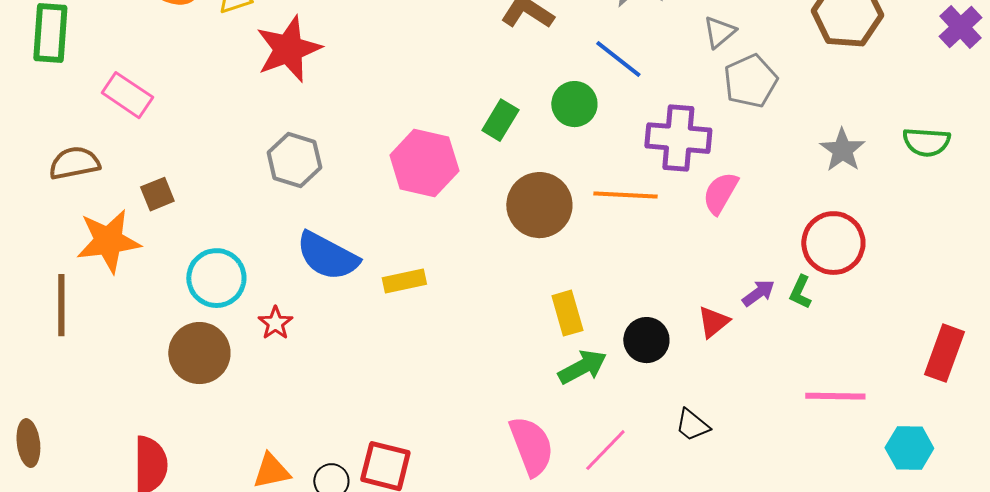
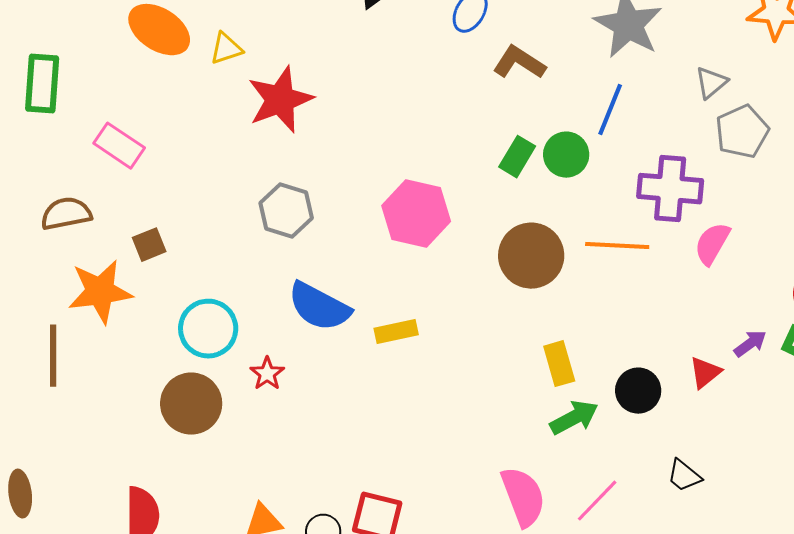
blue line: (618, 59) -> (610, 110), turned 74
green rectangle: (500, 120) -> (517, 157), moved

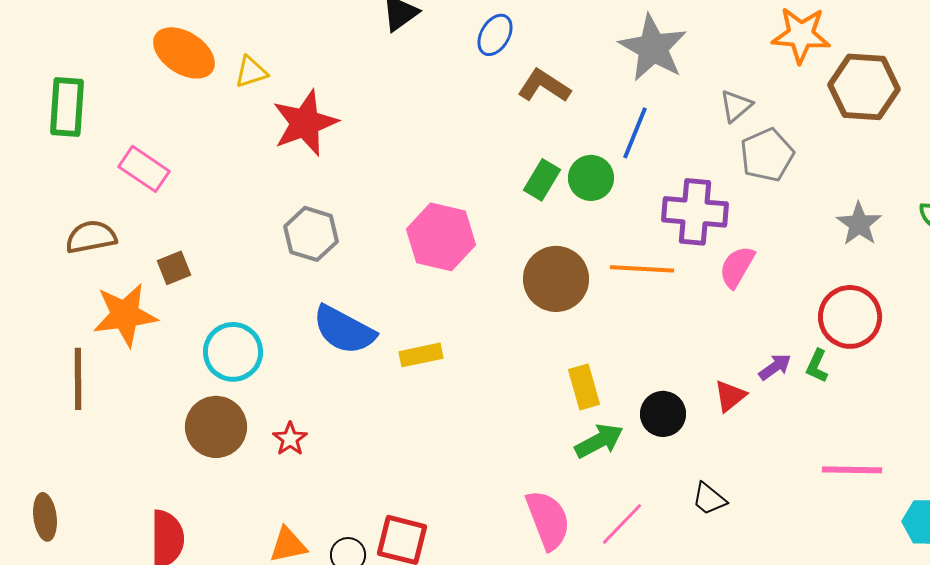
red star: (267, 374) -> (290, 439), moved

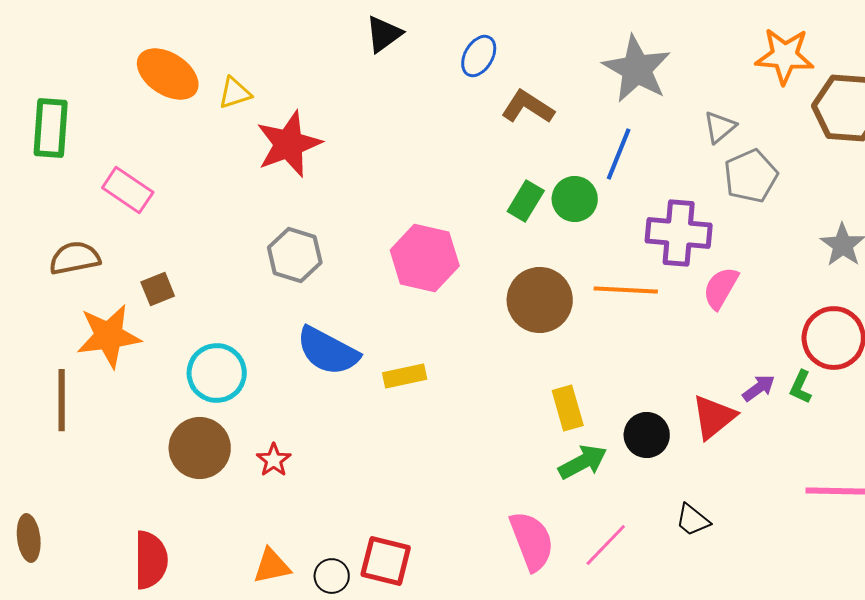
red triangle: (730, 396) -> (714, 417), size x1.4

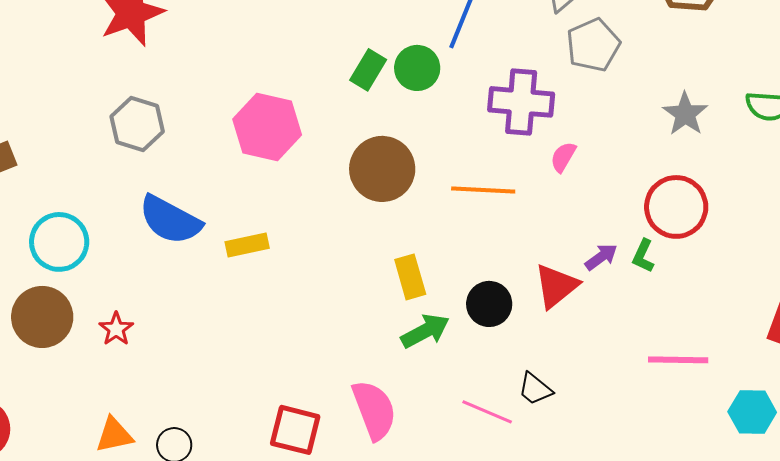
pink semicircle: (721, 288) -> (563, 157), size x0.7
orange line: (626, 290) -> (483, 190), moved
pink line: (606, 545) -> (487, 412), moved, turned 69
red square: (386, 561) -> (295, 430), moved

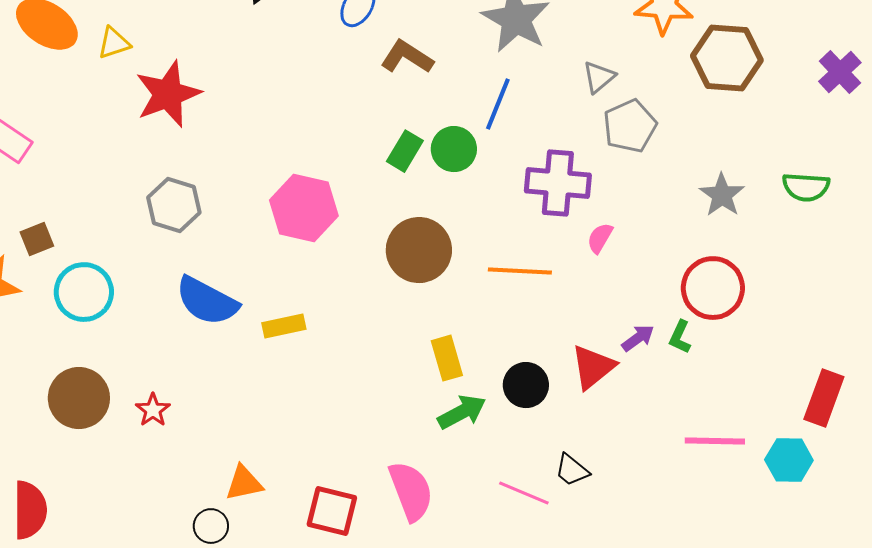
cyan circle: (59, 242) -> (84, 292), moved
cyan hexagon: (752, 412) -> (789, 460), moved
orange triangle: (114, 435) -> (244, 483), moved

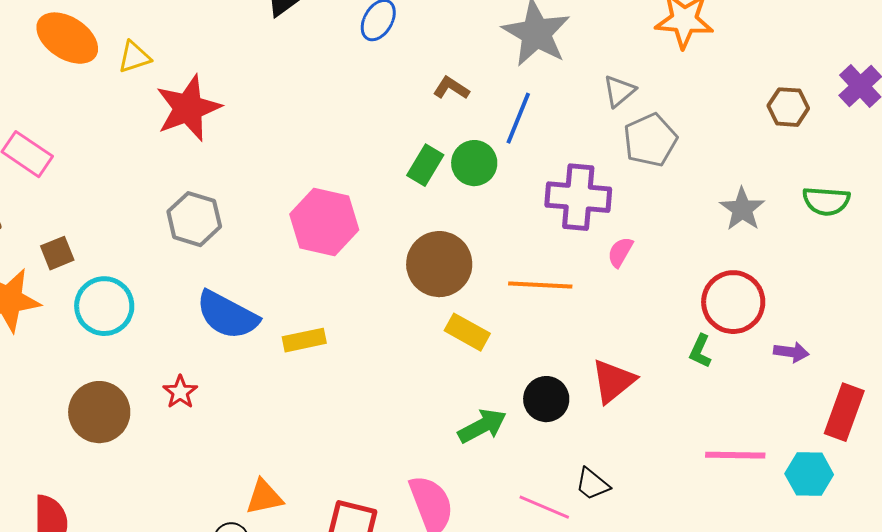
brown L-shape: (407, 57) -> (451, 88), moved, size x0.7
brown hexagon: (727, 58) -> (788, 107), moved, size x0.6
purple arrow: (638, 338) -> (791, 352), moved, turned 44
yellow rectangle: (447, 358) -> (467, 332), moved, turned -45
red star: (153, 410) -> (180, 392), moved

